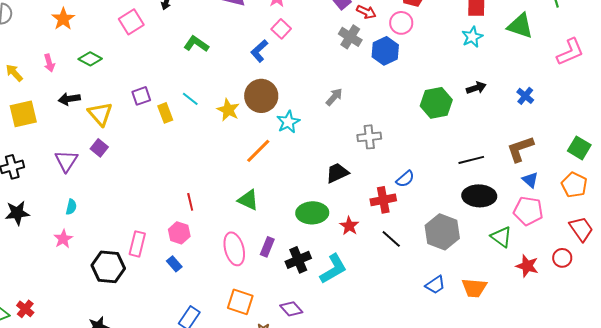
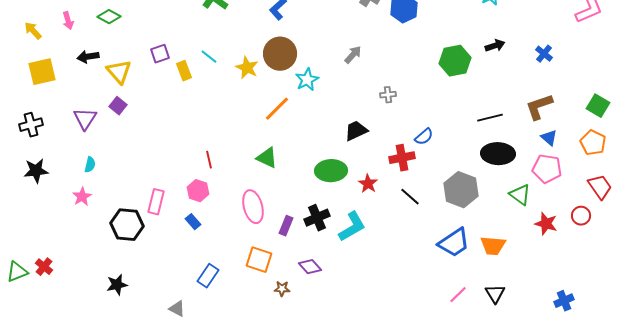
gray cross: (369, 137) -> (388, 95), size x0.7
purple rectangle: (267, 247) -> (286, 226), moved
blue trapezoid: (435, 285) -> (454, 243), size x1.6

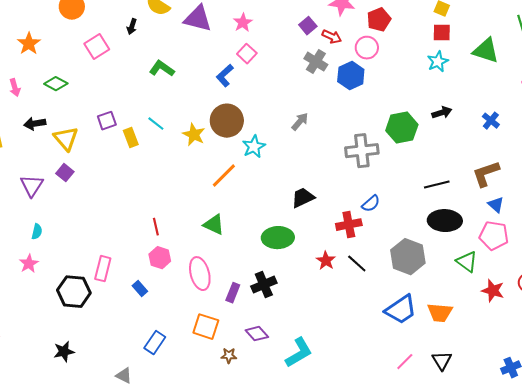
gray cross: (388, 95) -> (362, 151), moved, size x2.0
red star: (368, 184) -> (326, 261), moved
pink hexagon: (198, 191) -> (160, 258), moved
cyan L-shape: (352, 227) -> (299, 353), moved

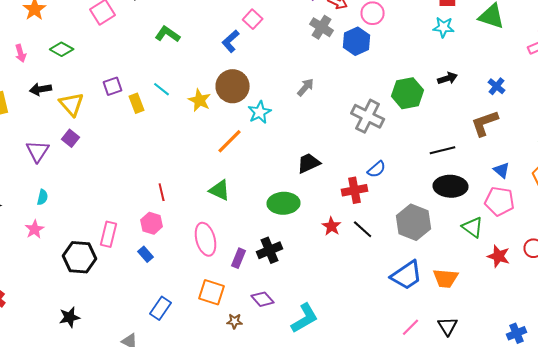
cyan star: (438, 62) -> (444, 27), turned 30
gray cross: (362, 151) -> (368, 116), turned 32
brown L-shape: (486, 174) -> (485, 123), moved
pink hexagon: (160, 258) -> (152, 223), moved

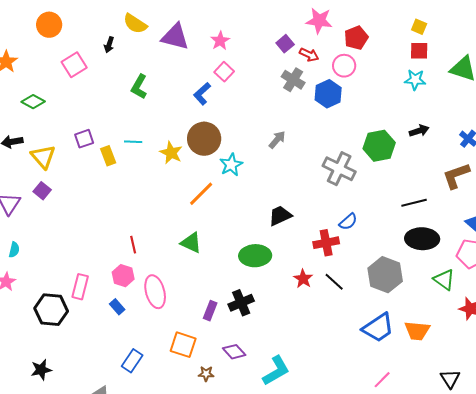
green L-shape: (168, 34) -> (139, 87), turned -95
cyan line: (162, 89) -> (133, 142), turned -36
pink ellipse: (206, 239) -> (155, 292), moved
black triangle: (448, 326) -> (450, 379), moved

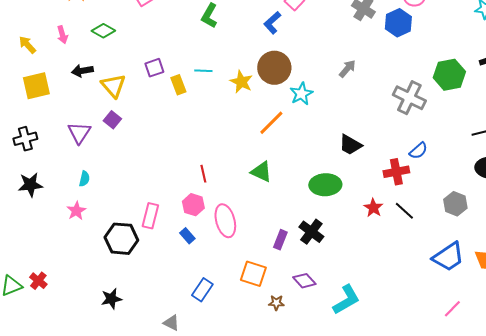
black trapezoid: (280, 216) -> (350, 145), turned -125
gray hexagon: (385, 275) -> (455, 204), size x0.7
black cross: (241, 303) -> (311, 232), turned -30

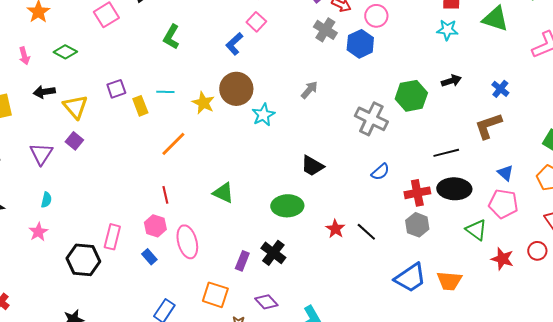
orange line: (271, 123) -> (173, 144), moved
red cross: (396, 172) -> (417, 193), moved

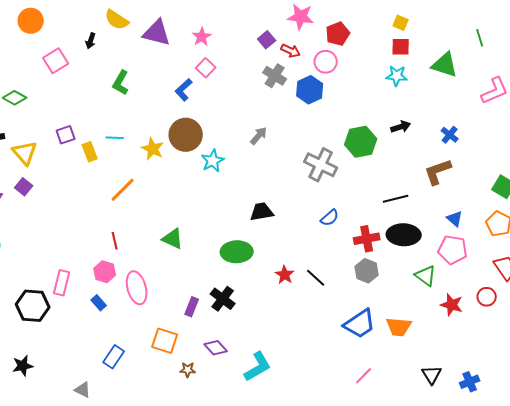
black trapezoid: (312, 166) -> (262, 212), turned 140

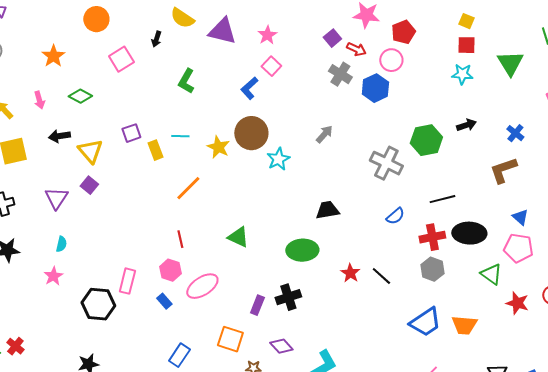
green triangle: (445, 65) -> (510, 63), turned 40
black line: (396, 199) -> (442, 199), moved
pink ellipse: (137, 288) -> (202, 286), turned 72
black cross: (223, 299) -> (288, 297), turned 35

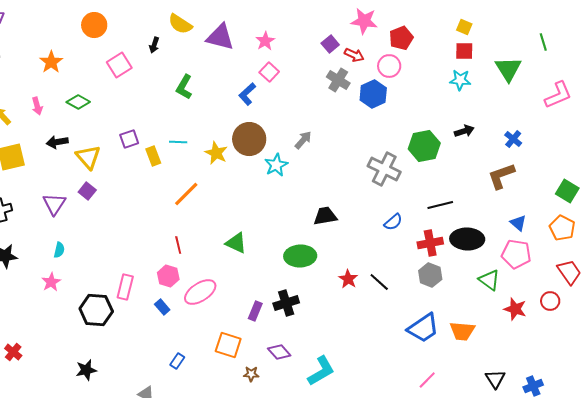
gray arrow: (324, 134) -> (303, 140), moved
blue rectangle: (179, 355) -> (177, 361), size x0.7

